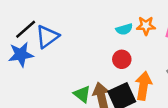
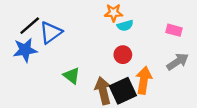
orange star: (146, 26) -> (114, 13), moved
green triangle: (82, 94) -> (72, 76), moved

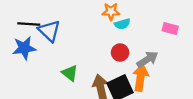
black line: (30, 26) -> (29, 24), turned 45
blue triangle: (51, 33) -> (49, 31), turned -40
gray arrow: (178, 62) -> (147, 59), moved

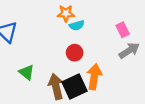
pink rectangle: (170, 29) -> (123, 30), turned 48
gray arrow: (147, 59) -> (129, 50), moved

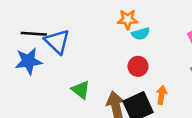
orange arrow: (94, 77) -> (161, 95), size x0.6

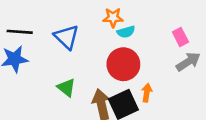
blue triangle: (57, 42) -> (66, 37), moved
red circle: (138, 66) -> (123, 64), size x1.6

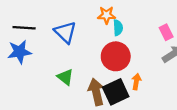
cyan semicircle: (126, 32) -> (118, 28), turned -77

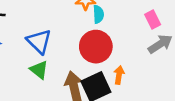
blue triangle: (65, 32) -> (39, 41), moved

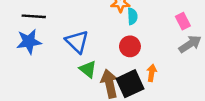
red circle: (96, 47) -> (130, 46), size x0.7
green triangle: (39, 70) -> (88, 69), moved

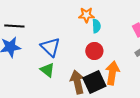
green triangle: (88, 69) -> (47, 70), moved
orange arrow: (152, 73) -> (112, 73), size x1.6

